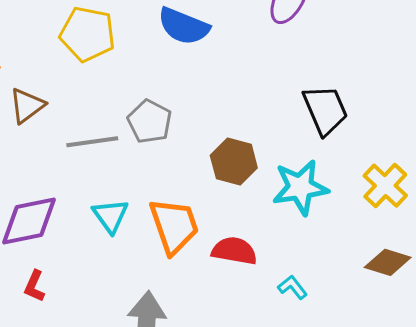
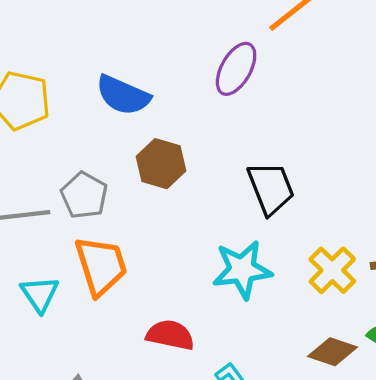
brown hexagon: (234, 162) -> (161, 164), moved
orange trapezoid: (174, 226) -> (101, 266), moved

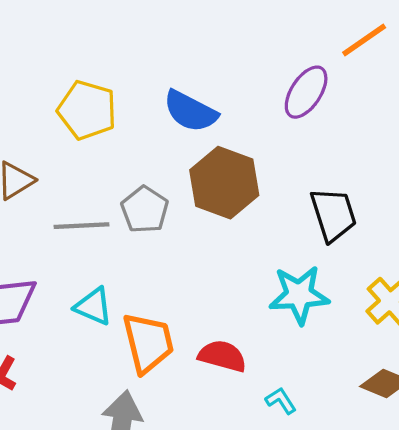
brown hexagon: (161, 164) -> (224, 183), size x1.4
orange trapezoid: (101, 266) -> (148, 343), moved
cyan triangle: (40, 294) -> (94, 306), turned -36

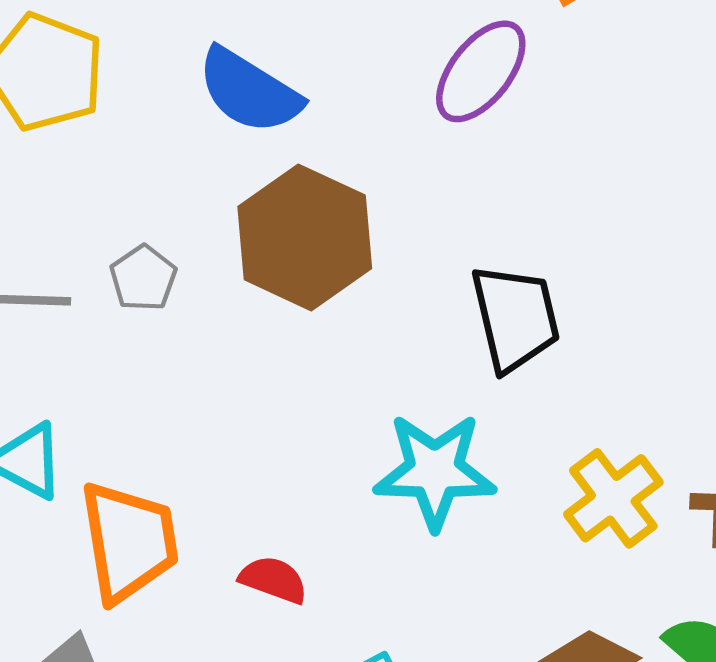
gray pentagon: (145, 210) -> (143, 278), size x0.7
red semicircle: (222, 356) -> (273, 580), size x0.7

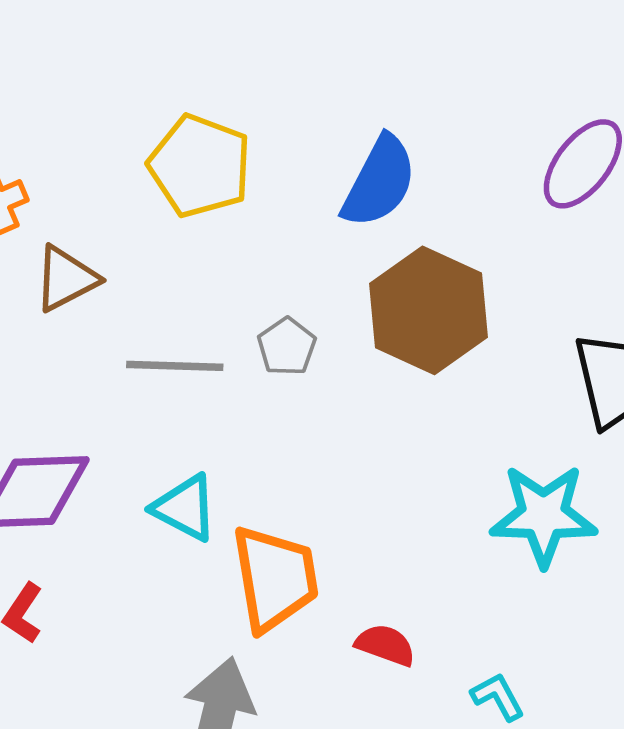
blue semicircle: (249, 91) -> (379, 182), turned -94
red semicircle: (273, 580) -> (385, 645), moved

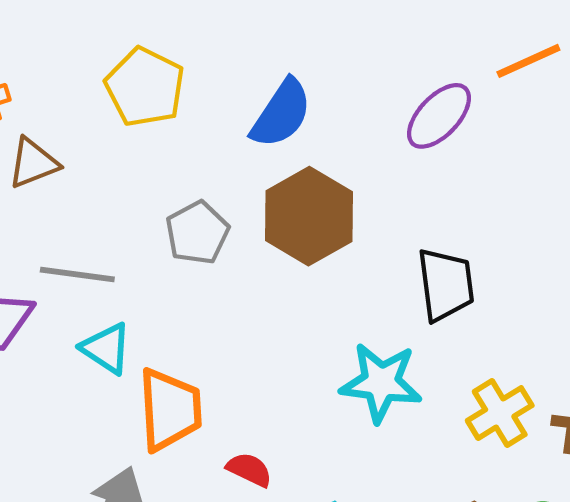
gray pentagon: (287, 347) -> (197, 233), size x1.4
gray line: (175, 366) -> (77, 275), moved

